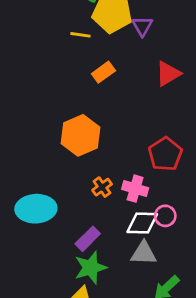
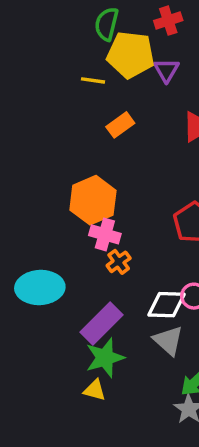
pink cross: (135, 189) -> (105, 234), moved
purple rectangle: (88, 239) -> (101, 323), size x1.4
gray triangle: (144, 253) -> (168, 341), turned 40

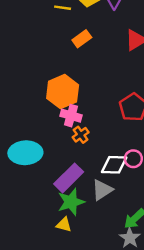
gray triangle: (168, 341) -> (102, 190), moved, turned 45

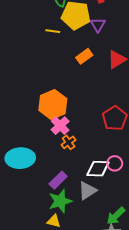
orange rectangle: (82, 39) -> (84, 56), moved
pink cross: (71, 116) -> (60, 126), turned 30
purple rectangle: (69, 178) -> (58, 180), size x0.7

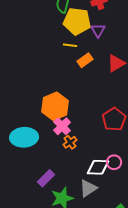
yellow line: (53, 31) -> (70, 45), moved
cyan ellipse: (20, 158) -> (24, 137), moved
purple rectangle: (58, 180) -> (46, 178), moved

